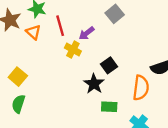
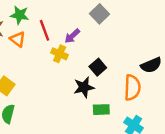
black star: (94, 84) -> (84, 87), turned 30

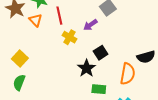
purple arrow: (72, 36) -> (90, 25), moved
black star: (84, 87) -> (86, 68), turned -30

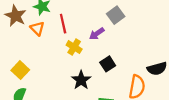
black star: (86, 68) -> (81, 80), moved

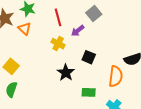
red line: (63, 24) -> (58, 17), moved
black square: (108, 64) -> (89, 57), turned -32

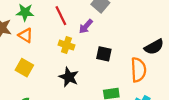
yellow square: (11, 66) -> (24, 68), moved
black star: (66, 73) -> (69, 77), moved

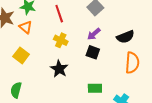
purple arrow: (86, 26) -> (94, 34), moved
black semicircle: (154, 47) -> (125, 37), moved
orange semicircle: (138, 70) -> (132, 63), moved

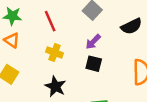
black semicircle: (125, 37) -> (132, 26), moved

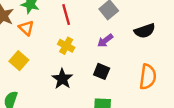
black square: (94, 64) -> (102, 71), moved

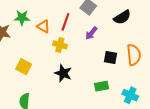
red line: (66, 15) -> (65, 22), moved, turned 48
orange triangle: (26, 28) -> (43, 26), moved
black square: (102, 71) -> (110, 58), moved

